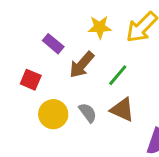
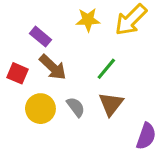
brown arrow: (82, 65) -> (53, 67), moved, turned -88
brown triangle: (122, 110) -> (111, 104), turned 44

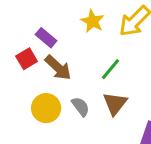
yellow star: (88, 20) -> (93, 21), turned 30
red square: (18, 73) -> (27, 59), moved, turned 36

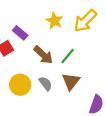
brown arrow: (58, 68) -> (43, 55), moved

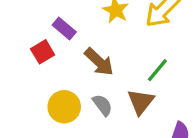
green line: (68, 56) -> (157, 70), moved

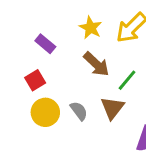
red square: (43, 52) -> (35, 80), moved
brown arrow: (99, 62) -> (96, 64), moved

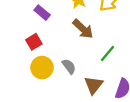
green line: (127, 80) -> (107, 54), moved
brown triangle: (112, 108) -> (93, 85), moved

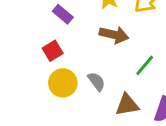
brown arrow: (83, 29) -> (114, 35), turned -30
brown triangle: (93, 85) -> (127, 105), turned 42

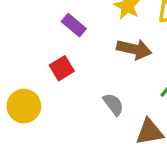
yellow circle: (63, 83) -> (24, 106), moved

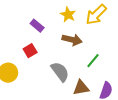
gray semicircle: (113, 104) -> (60, 72), size x1.5

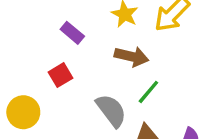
green line: (93, 61) -> (148, 92), moved

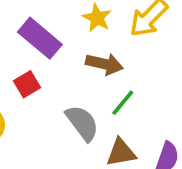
purple rectangle: (72, 33) -> (40, 38), size x1.6

